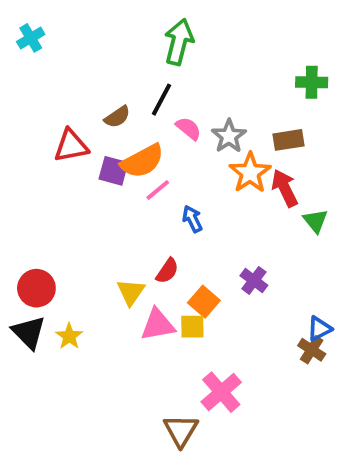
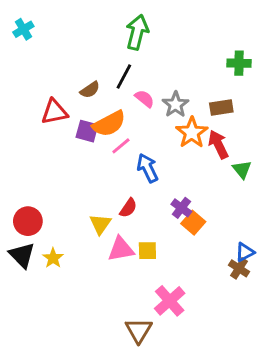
blue arrow: (192, 219) -> (147, 168), size x1.4
purple cross: (254, 280) -> (181, 208), moved
orange square: (204, 302) -> (193, 223), moved

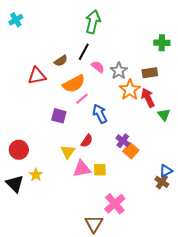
purple square: (87, 131) -> (59, 116), moved
black triangle: (22, 255) -> (15, 184), moved

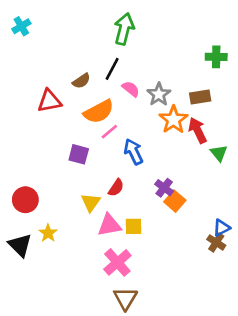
pink cross: (115, 204) -> (117, 262), moved

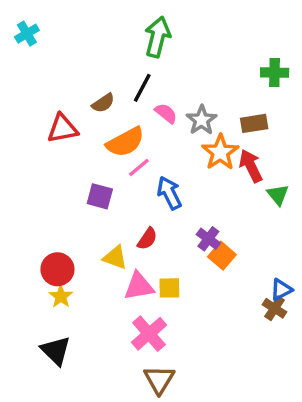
red circle: (25, 200) -> (57, 269), moved
yellow triangle: (91, 202) -> (115, 257), turned -45
black triangle: (20, 245) -> (56, 351), moved

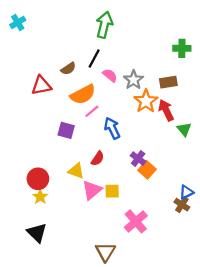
pink triangle: (139, 286) -> (92, 190), turned -30
pink cross: (149, 334) -> (136, 221), moved

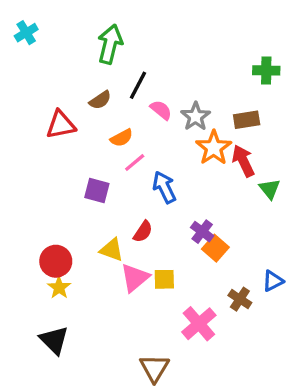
green arrow: (104, 25) -> (110, 44), moved
orange semicircle: (83, 94) -> (122, 138), size x0.6
brown cross: (182, 205) -> (240, 299), moved

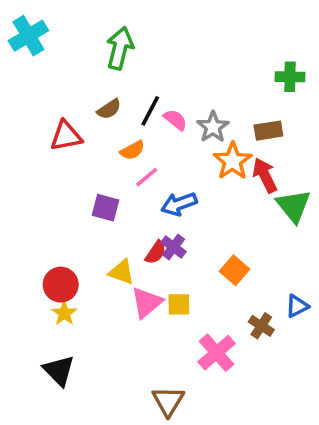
cyan cross: (26, 33) -> (28, 36), size x1.5
black line: (138, 85) -> (150, 111), moved
blue arrow: (164, 187) -> (179, 204), turned -84
green triangle: (270, 189) -> (294, 206), size x1.5
purple cross: (202, 232) -> (174, 247), moved

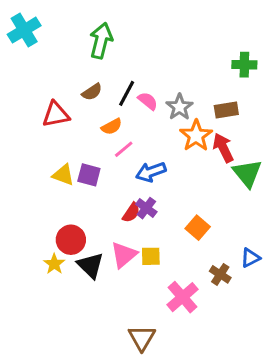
yellow triangle: (122, 272) -> (63, 175), moved
red circle: (61, 285) -> (71, 240), moved
black triangle: (59, 371) -> (90, 265), moved

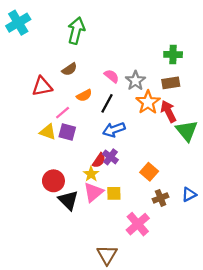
green cross: (244, 65) -> (173, 54), moved
black line: (127, 93) -> (107, 103), moved
pink line: (124, 149) -> (63, 113), moved
yellow star: (54, 264) -> (91, 174), moved
brown cross: (220, 274) -> (161, 198), moved, turned 35

